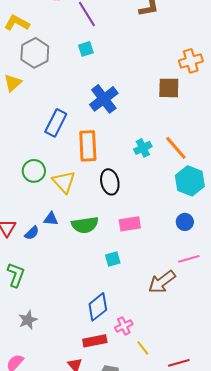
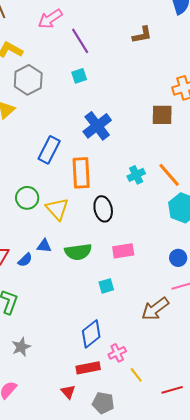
blue circle: (185, 222) -> (178, 258), moved

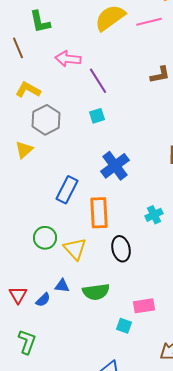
pink arrow: (50, 19) -> (68, 59), turned 40
pink rectangle: (123, 251) -> (144, 306), moved
cyan square: (106, 286) -> (124, 326), turned 35

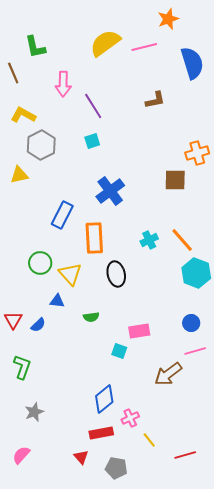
pink arrow: (68, 59) -> (63, 84), turned -95
yellow triangle: (24, 150) -> (19, 175), turned 30
blue triangle: (62, 286) -> (57, 301), moved
green semicircle: (96, 292) -> (91, 317), size x0.6

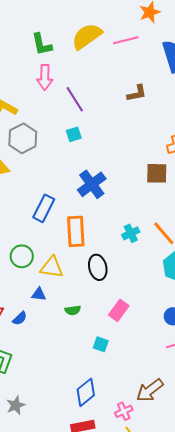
green L-shape: (35, 47) -> (42, 44), moved
yellow triangle: (70, 274) -> (52, 267), turned -40
pink rectangle: (139, 331) -> (119, 310), moved, turned -45
brown arrow: (168, 374) -> (150, 390), moved
pink cross: (130, 418) -> (124, 411), moved

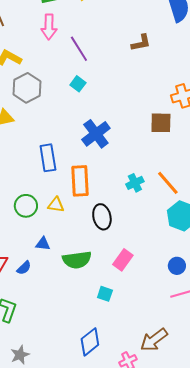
cyan square: (74, 134) -> (78, 84), turned -35
blue rectangle: (44, 208) -> (48, 158), turned -36
yellow triangle: (52, 267) -> (56, 205), moved, size x0.7
green semicircle: (73, 310) -> (77, 260), size x1.8

